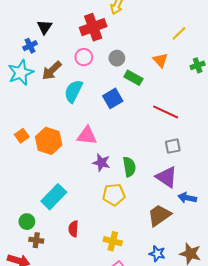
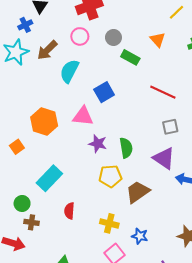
blue square: (113, 98) -> (104, 92), moved
orange square: (22, 136) -> (17, 147), moved
brown trapezoid: (159, 215) -> (138, 192), moved
blue star: (157, 254) -> (140, 236), moved

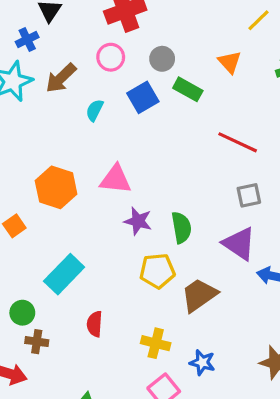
cyan semicircle: (69, 71) -> (95, 110), size x0.6
blue square: (104, 92) -> (143, 97), moved

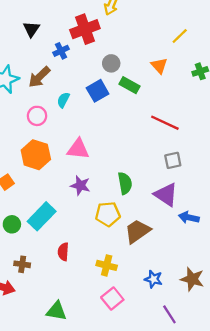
blue cross: (27, 40) -> (61, 51), moved
pink circle: (111, 57) -> (37, 116), moved
purple star: (138, 221) -> (80, 186), moved
green circle: (22, 313) -> (12, 224), moved
blue star: (202, 362) -> (153, 279), moved

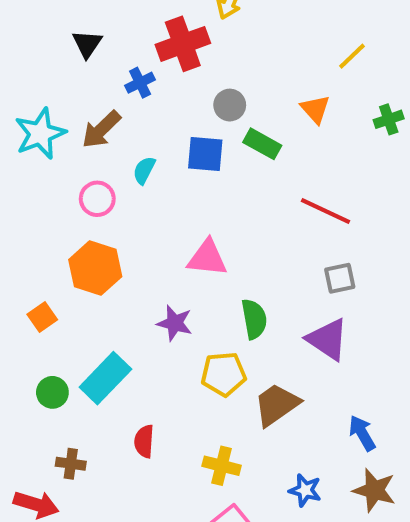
blue square: (98, 91) -> (205, 154), turned 35
pink triangle: (78, 149) -> (207, 258), moved
blue arrow: (189, 217) -> (362, 433), moved, turned 48

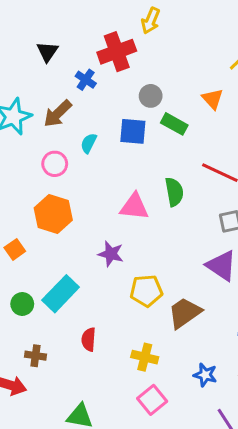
blue cross: (140, 83) -> (86, 80), turned -30
green semicircle: (254, 319) -> (174, 192), moved

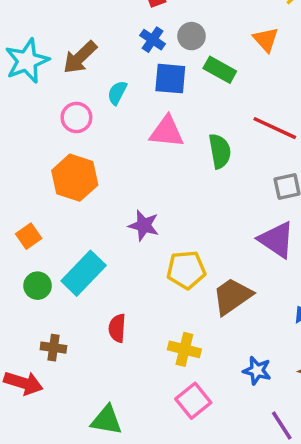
blue cross: (86, 80) -> (153, 40), moved
pink triangle: (134, 207) -> (167, 132), moved
orange square: (15, 249) -> (29, 236), moved

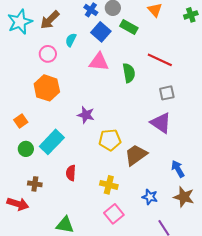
blue square: (170, 79) -> (101, 32), turned 36

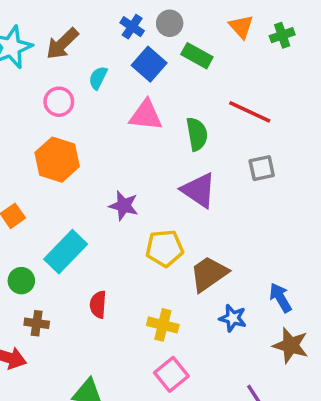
green cross: (191, 15) -> (282, 35), moved
purple triangle: (161, 123) -> (199, 190), moved
green circle: (26, 149) -> (21, 281), moved
blue star: (150, 197) -> (233, 318), moved

